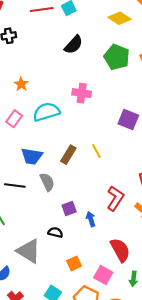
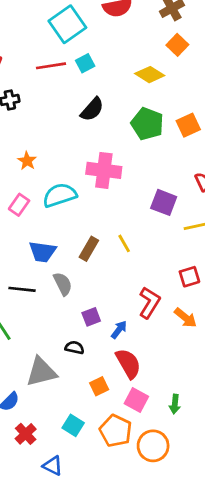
pink cross: (82, 93) -> (104, 170), size x1.4
blue arrow: (91, 219) -> (119, 330), turned 56
red semicircle: (120, 250) -> (128, 363), moved
gray triangle: (29, 251) -> (41, 372), turned -44

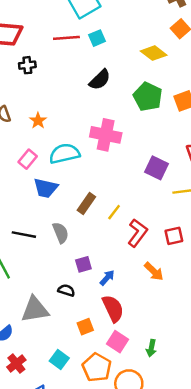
yellow line: (124, 243) -> (114, 212), moved, turned 63
blue trapezoid: (43, 252) -> (46, 188), moved
red L-shape: (149, 303) -> (137, 233), moved
orange arrow: (185, 318) -> (154, 271), moved

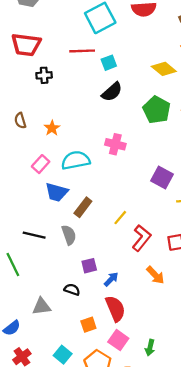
cyan square: (97, 38) -> (109, 63), moved
pink cross: (106, 135) -> (115, 144), size x0.7
brown rectangle: (86, 203) -> (83, 207), moved
gray triangle: (35, 310) -> (42, 306), size x0.7

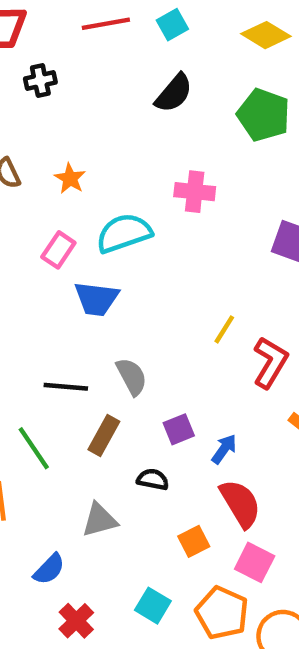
cyan square: (109, 63) -> (172, 25), moved
brown rectangle: (83, 207) -> (104, 436), moved

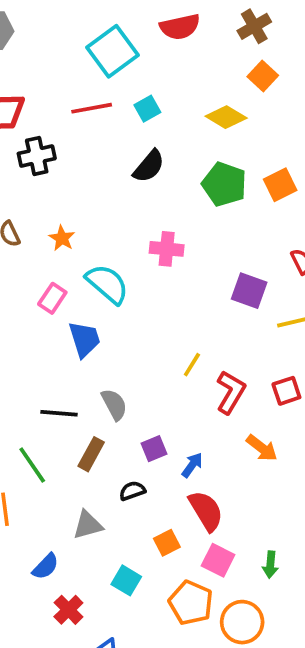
black cross: (40, 80) -> (37, 156), size x1.4
cyan semicircle: (124, 233) -> (107, 284), turned 60
blue trapezoid: (96, 299) -> (84, 339), turned -114
black semicircle: (153, 479) -> (132, 491), turned -30
cyan square: (153, 606) -> (126, 580), moved

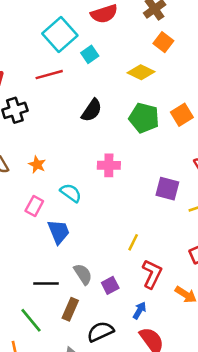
cyan square: (147, 109) -> (90, 54), moved
cyan semicircle: (107, 284) -> (71, 193), size x0.7
red L-shape: (231, 392) -> (152, 274), moved
purple square: (154, 449) -> (110, 285), moved
black semicircle: (132, 491) -> (100, 332), size x1.5

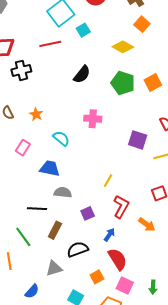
pink rectangle: (34, 206) -> (23, 148), moved
blue trapezoid: (59, 232) -> (50, 168), turned -60
gray semicircle: (83, 274) -> (63, 192), moved, turned -54

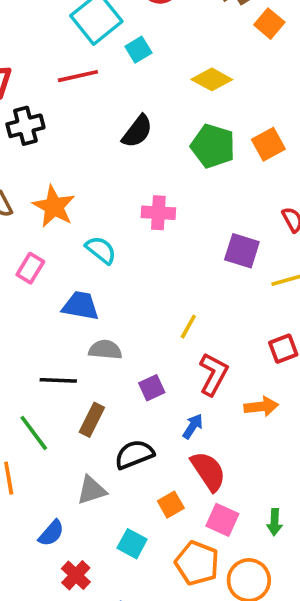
orange square: (142, 24) -> (269, 24), moved
orange star: (36, 114) -> (54, 206), size x1.6
orange arrow: (147, 224) -> (261, 407), turned -42

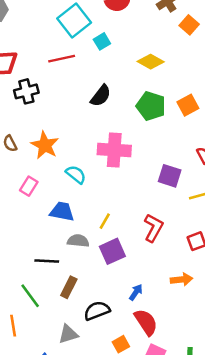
pink cross: (158, 213) -> (114, 150), size x1.5
yellow line: (188, 327) -> (105, 221), moved
red L-shape: (213, 374) -> (153, 228), moved
purple square: (152, 388) -> (112, 251), moved, size x1.5

